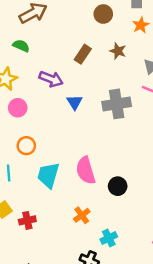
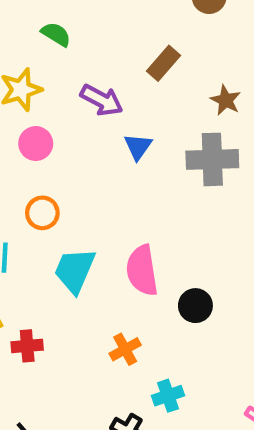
brown star: (118, 51) -> (226, 100), moved

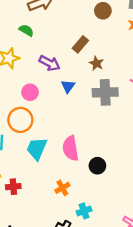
brown star: (226, 100) -> (96, 63), moved
pink circle: (36, 144) -> (30, 92), moved
orange circle: (42, 213) -> (20, 120), size x1.5

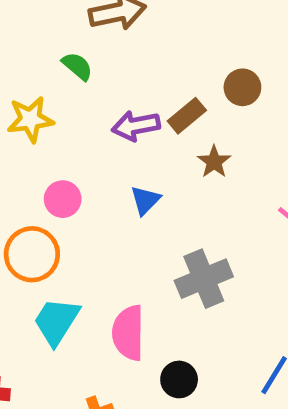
brown circle: (103, 11) -> (242, 87), moved
purple arrow: (50, 63) -> (136, 126), moved, turned 132
gray cross: (105, 92) -> (204, 279), moved, turned -30

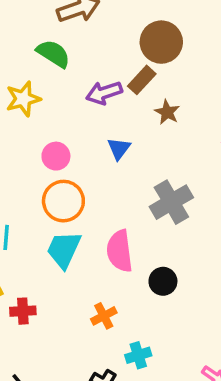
green semicircle: (77, 66) -> (53, 54), size x1.4
brown circle: (242, 87) -> (161, 42), moved, size x1.5
orange circle: (32, 254) -> (63, 201), moved

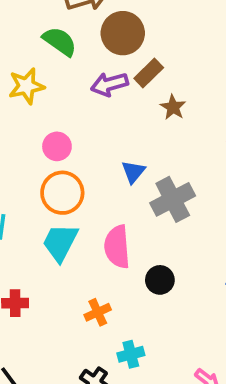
brown circle: (161, 42) -> (123, 33), moved
blue triangle: (119, 148) -> (133, 172), moved

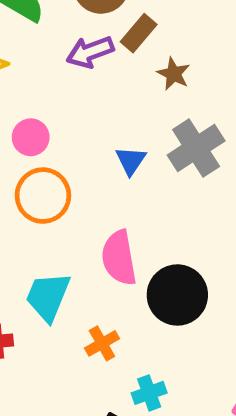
gray cross: (173, 199) -> (196, 148), moved
cyan trapezoid: (60, 242) -> (48, 297), moved
black circle: (160, 280) -> (177, 295), size x1.6

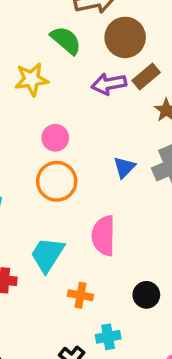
black circle: (177, 295) -> (146, 295), moved, size x0.6
orange cross: (102, 343) -> (80, 295), turned 30

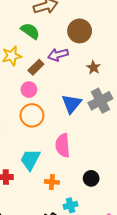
brown circle: (125, 37) -> (80, 31), moved
brown rectangle: (146, 76) -> (36, 67), moved
blue triangle: (124, 167) -> (72, 104), size x1.5

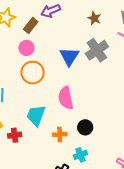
brown star: (94, 67) -> (94, 18), moved
black circle: (91, 178) -> (85, 127), moved

